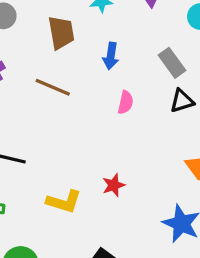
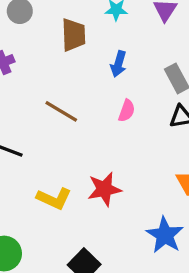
brown line: (53, 87) -> (61, 111), moved
red star: (114, 185) -> (104, 189), size x1.5

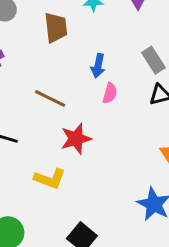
blue arrow: (118, 64) -> (98, 66), moved
red star: (104, 189) -> (76, 139), moved

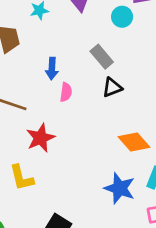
yellow L-shape: (50, 179) -> (21, 178), turned 64

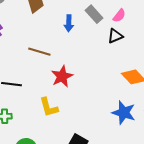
gray rectangle: (102, 57) -> (94, 14), moved
pink semicircle: (66, 92) -> (119, 16), moved, turned 32

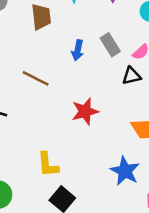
red star: (62, 76) -> (85, 111), moved
yellow L-shape: (49, 107) -> (48, 164), moved

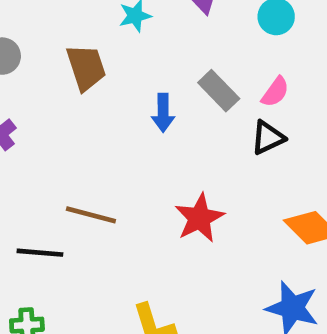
brown line: (36, 78) -> (91, 215), moved

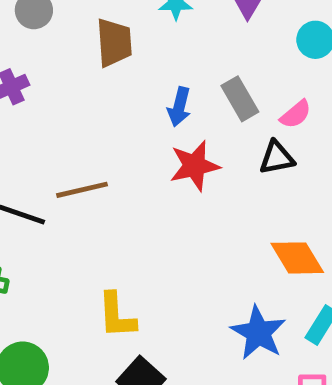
brown line: (91, 215) -> (82, 190), turned -42
red star: (199, 218) -> (195, 166), moved

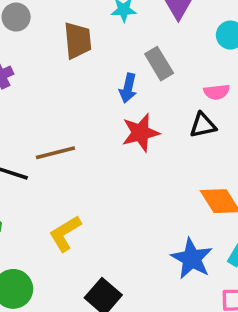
gray rectangle: (240, 99) -> (159, 64), moved
pink semicircle: (296, 114) -> (217, 92), turned 35
yellow L-shape: (117, 315) -> (65, 233), moved, turned 63

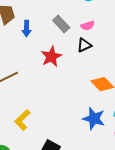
gray rectangle: (159, 64) -> (61, 24), moved
blue arrow: (128, 88) -> (27, 29), moved

